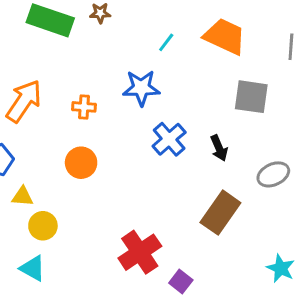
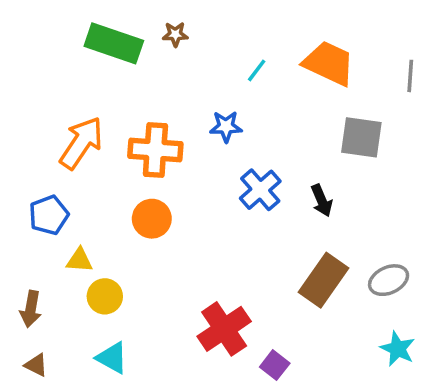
blue star: (141, 88) -> (226, 126), size x0.7
orange cross: (84, 107) -> (155, 150), size x1.8
gray ellipse: (273, 174) -> (389, 280), moved
cyan triangle: (33, 268) -> (112, 358), moved

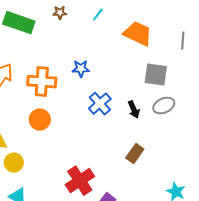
brown star: (175, 34) -> (60, 13), moved
cyan line: (257, 70) -> (98, 15), moved
brown rectangle: (323, 280) -> (135, 154), size x0.7
gray ellipse: (389, 280) -> (164, 106), moved

